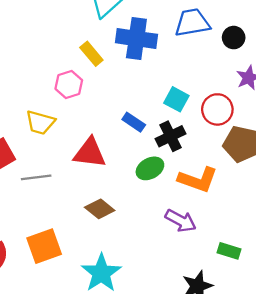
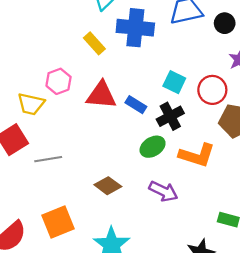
pink hexagon: (69, 84) -> (59, 81), moved
yellow trapezoid: (40, 122) -> (31, 104), moved
red triangle: (90, 153) -> (101, 95), moved
purple arrow: (181, 221) -> (163, 191), moved

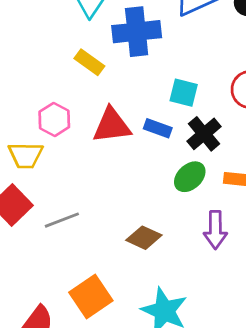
cyan square: (174, 82) -> (184, 93), moved
purple arrow: (163, 191) -> (215, 230), turned 76

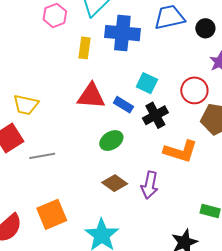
yellow rectangle: (89, 62) -> (84, 48), turned 50
pink hexagon: (54, 119) -> (55, 15), moved
green ellipse: (190, 177) -> (111, 141), moved
brown diamond: (144, 238) -> (115, 183), moved

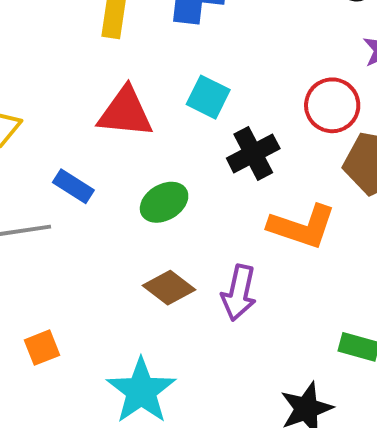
cyan square: (147, 83) -> (208, 97), moved
blue rectangle: (123, 105) -> (73, 186), moved
orange square: (52, 214) -> (42, 348), size x0.6

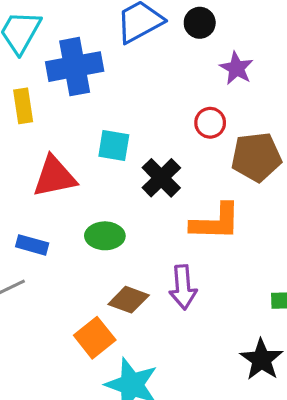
red circle: (332, 105) -> (210, 123), size x0.7
green ellipse: (164, 202) -> (105, 236), turned 48
orange square: (42, 348) -> (95, 338), moved, size x1.4

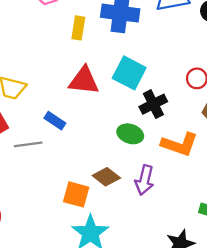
cyan square: (114, 145) -> (129, 73), size x1.4
green ellipse: (105, 236) -> (130, 134), moved
orange square: (95, 338) -> (76, 194), turned 36

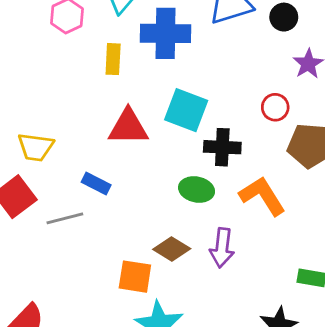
black cross: (153, 104) -> (222, 147), turned 36
orange L-shape: (180, 144) -> (262, 196), turned -135

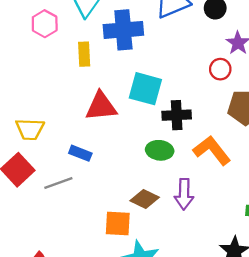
red circle: (275, 107) -> (220, 69), moved

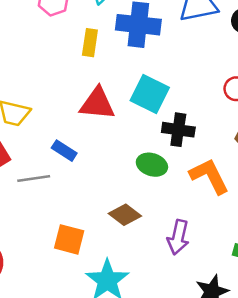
purple arrow: (184, 194) -> (178, 237), moved
orange square: (118, 223) -> (69, 239), moved

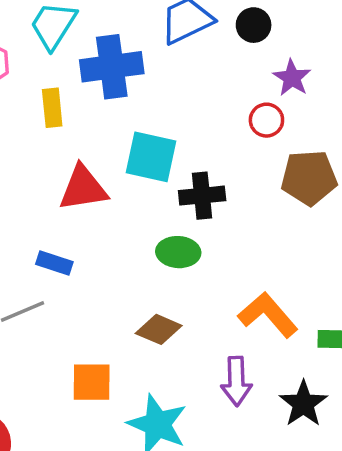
orange L-shape: (209, 176) -> (268, 315), moved
purple arrow: (178, 237) -> (236, 381), moved

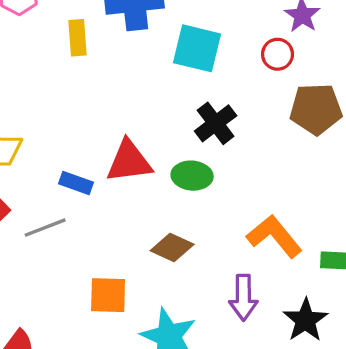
cyan square: (151, 157) -> (197, 48), moved
red triangle: (83, 188) -> (129, 161), moved
black cross: (202, 196) -> (216, 123), turned -33

